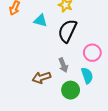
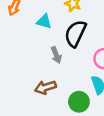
gray arrow: (63, 65) -> (56, 55), moved

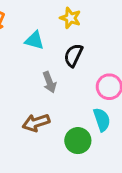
black semicircle: (75, 33) -> (73, 55), size x0.7

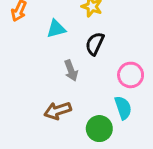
cyan triangle: (35, 40) -> (56, 29), turned -30

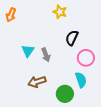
cyan triangle: (56, 29) -> (28, 51), moved, turned -40
black semicircle: (95, 44) -> (72, 38), moved

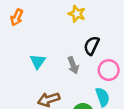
gray arrow: (46, 55) -> (73, 65), moved

